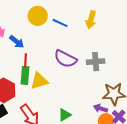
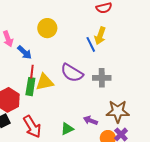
blue line: (60, 23) -> (91, 44), moved, turned 35
yellow triangle: (39, 81) -> (45, 82), moved
purple arrow: (100, 108) -> (90, 120), moved

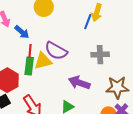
blue line: (91, 44) -> (88, 22), turned 49
purple semicircle: (72, 73) -> (56, 51), moved
purple arrow: (90, 120) -> (79, 83), moved, size x1.5

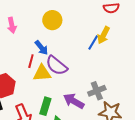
blue arrow: (22, 32) -> (41, 48), moved
gray cross: (100, 55) -> (97, 91), moved, turned -30
green rectangle: (29, 66) -> (45, 106), moved

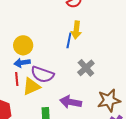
yellow circle: (52, 20) -> (23, 45), moved
blue arrow: (41, 48) -> (22, 63), turned 140
gray cross: (97, 91) -> (86, 68), moved

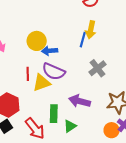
blue arrow: (22, 63) -> (50, 51), moved

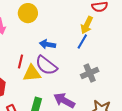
yellow arrow: (91, 30) -> (87, 25), moved
yellow circle: (37, 41) -> (28, 13), moved

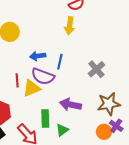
blue line: (82, 42) -> (60, 62), moved
gray cross: (90, 73) -> (96, 69), moved

